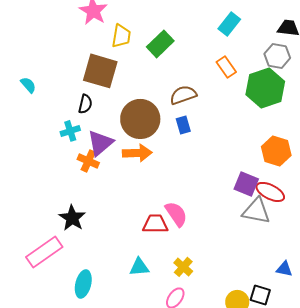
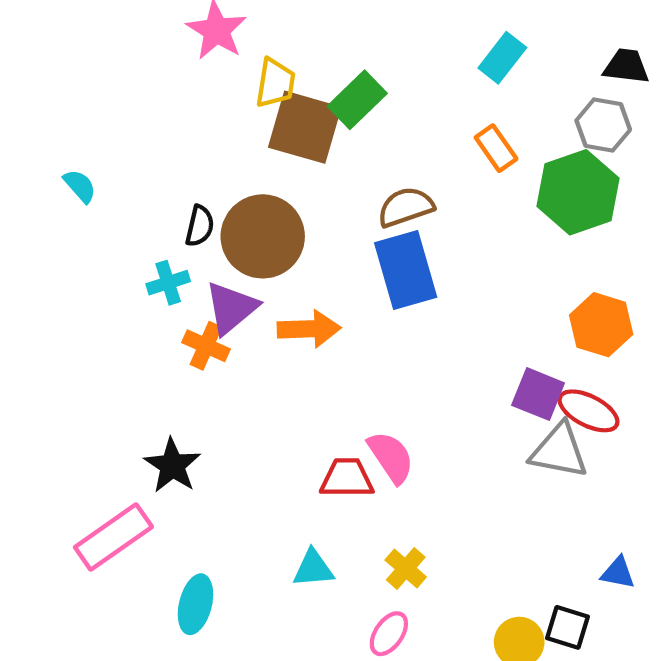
brown square: (100, 71) -> (305, 127), moved
brown circle: (140, 119) -> (263, 236), moved
blue rectangle: (183, 125) -> (406, 270), size x2.0

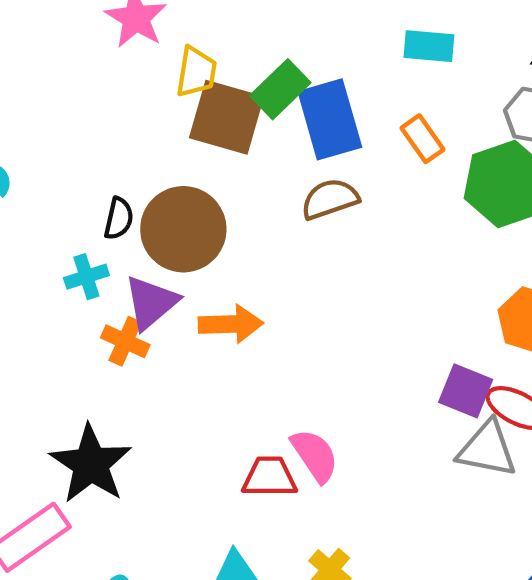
cyan rectangle: (502, 58) -> (429, 46), turned 57
blue rectangle: (406, 270) -> (330, 119), moved
black star: (172, 466) -> (91, 464), size x1.4

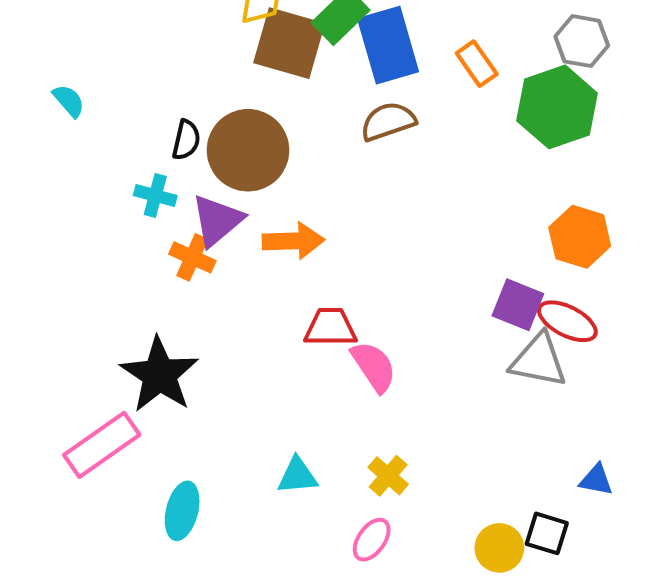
cyan cross: (86, 277) -> (155, 196), turned 33
red trapezoid: (270, 477) -> (330, 327), moved

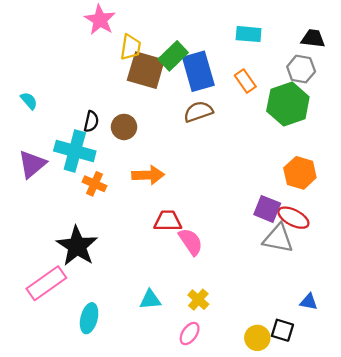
brown circle: (248, 150) -> (124, 127), size x0.6
cyan cross: (155, 196) -> (75, 151), size x1.8
purple triangle: (217, 220) -> (32, 164), moved

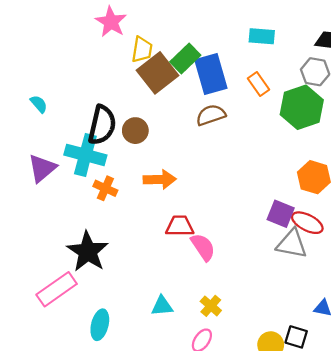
brown square: (146, 70) -> (158, 73), turned 36
black semicircle: (91, 121) -> (102, 125), size x1.8

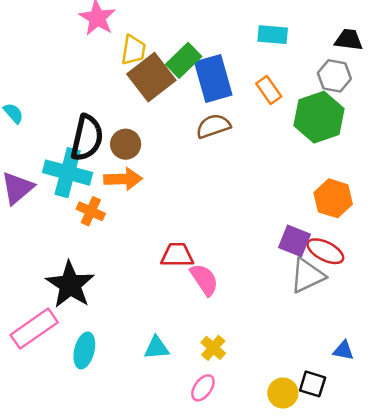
orange arrow: (160, 179) -> (123, 179), moved
gray triangle: (292, 244) -> (307, 276), turned -36
cyan ellipse: (100, 325) -> (84, 350), moved

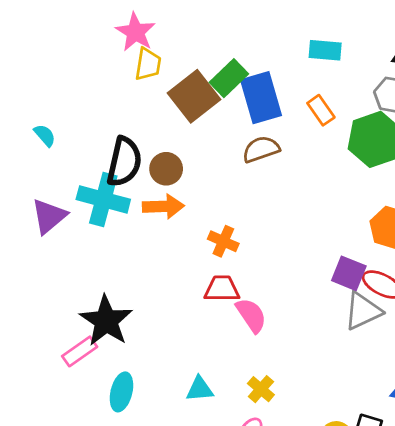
yellow trapezoid: (133, 50) -> (148, 64), moved
orange cross: (91, 211) -> (223, 241), moved
pink rectangle: (34, 329) -> (80, 351), moved, size x0.7

